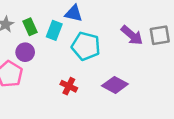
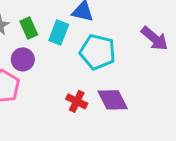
purple diamond: (115, 85) -> (113, 100), moved, turned 35

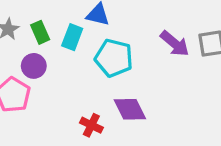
red cross: (77, 101) -> (91, 125), moved

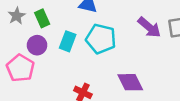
cyan rectangle: (72, 37) -> (68, 41), moved
purple diamond: (130, 109) -> (130, 82), moved

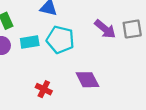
cyan rectangle: (68, 41) -> (30, 42), turned 60

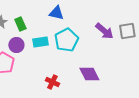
cyan pentagon: (60, 40) -> (66, 40), turned 30

